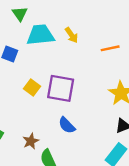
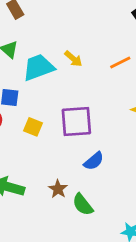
yellow square: (32, 87) -> (33, 127), moved
blue semicircle: (67, 125) -> (94, 161), turned -72

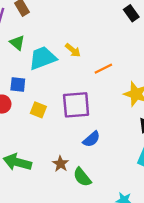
orange line: (120, 63) -> (103, 69), moved

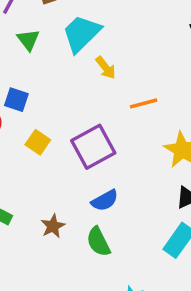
cyan trapezoid: (43, 58) -> (81, 34), moved, turned -36
purple square: (76, 105) -> (93, 147), turned -36
green semicircle: (82, 177) -> (98, 242), moved

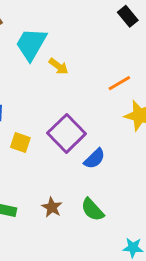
orange line: (144, 103) -> (119, 83), moved
blue semicircle: (105, 201) -> (95, 159), moved

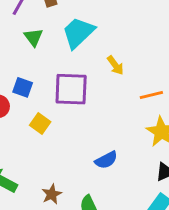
yellow arrow: (59, 66) -> (115, 65), moved
purple square: (67, 133) -> (71, 89), moved, turned 30

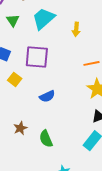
yellow arrow: (115, 65) -> (76, 29), moved, turned 40
blue semicircle: (106, 160) -> (47, 96), moved

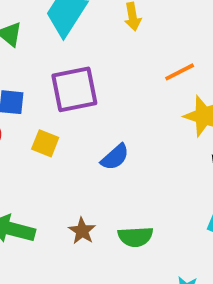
green semicircle: (46, 139) -> (135, 237), turned -54

